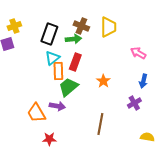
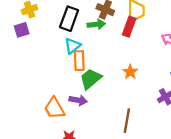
red rectangle: (75, 62) -> (129, 27), moved

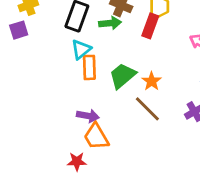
green trapezoid: (91, 79) -> (122, 76), moved
orange trapezoid: (54, 108) -> (96, 137), moved
brown line: (127, 121) -> (147, 109), moved, turned -55

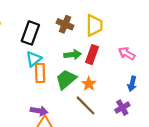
green arrow: (110, 23) -> (73, 55), moved
red rectangle: (150, 26) -> (92, 55), moved

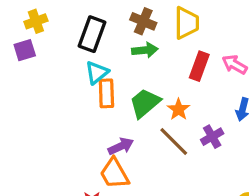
green arrow: (73, 55) -> (145, 50), moved
red rectangle: (92, 55) -> (199, 66), moved
purple cross: (122, 108) -> (212, 137), moved
purple arrow: (39, 111) -> (121, 146), moved, turned -35

